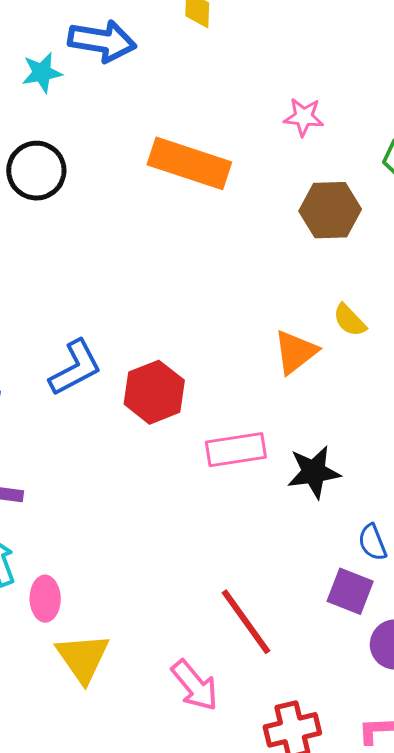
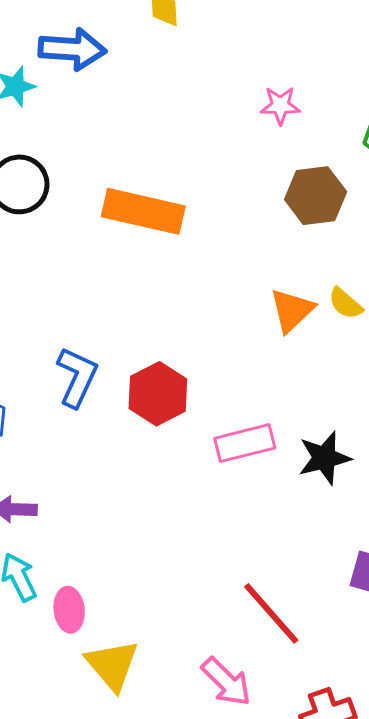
orange rectangle: (189, 163) -> (143, 211), moved
orange triangle: (295, 352) -> (292, 310), moved
blue L-shape: (75, 368) -> (77, 377), turned -32

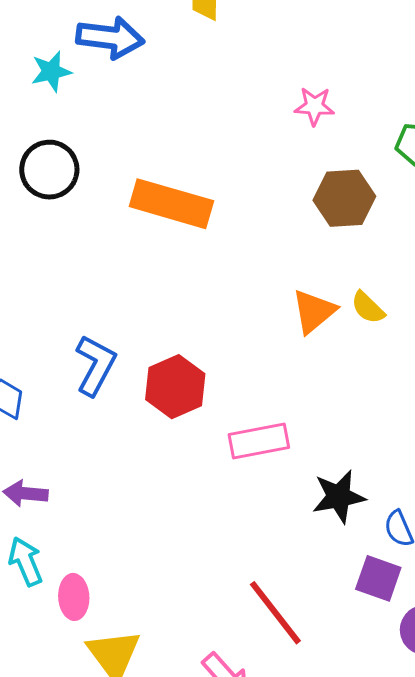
black star: (324, 458) -> (339, 497), moved

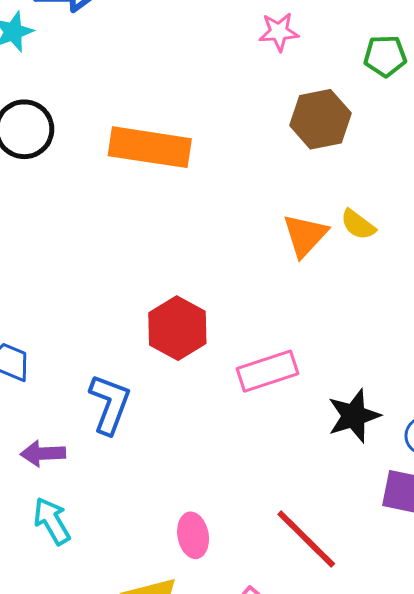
blue L-shape: (95, 365) -> (110, 404), moved
pink ellipse: (74, 597) -> (193, 535), moved

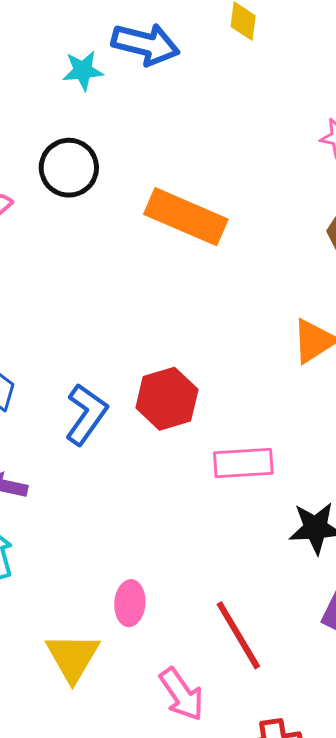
blue L-shape: (110, 404) -> (86, 414), moved

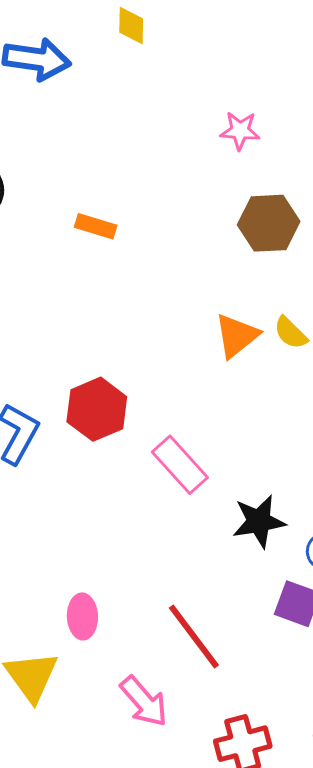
orange rectangle: (186, 217) -> (96, 226), size x0.5
pink rectangle: (243, 463) -> (180, 465), turned 58

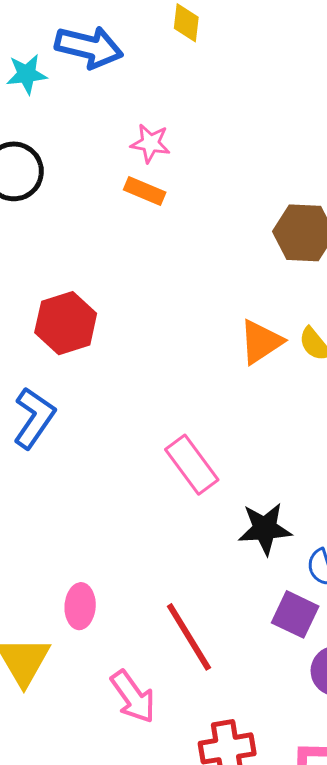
pink star: (240, 131) -> (150, 143), moved
orange rectangle: (96, 226) -> (145, 191), moved
red hexagon: (97, 409) -> (66, 323), moved

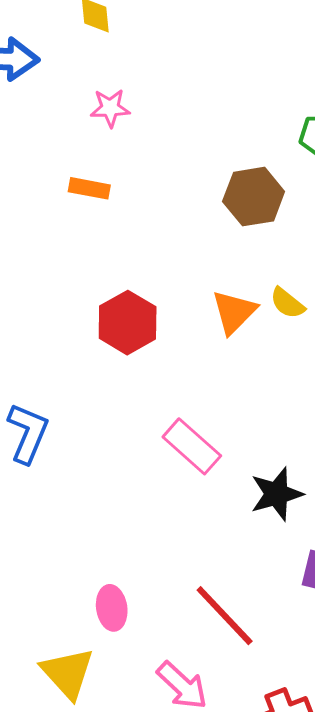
pink star: (150, 143) -> (110, 108), moved
red hexagon: (66, 323) -> (128, 323), moved

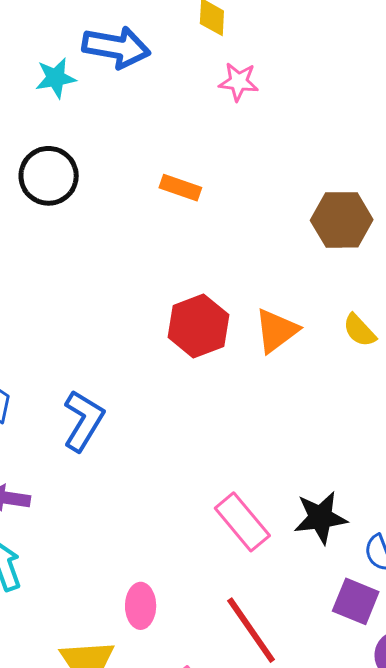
pink star: (110, 108) -> (239, 82), moved
orange triangle: (234, 312) -> (276, 331), moved
pink rectangle: (192, 446) -> (242, 522), moved

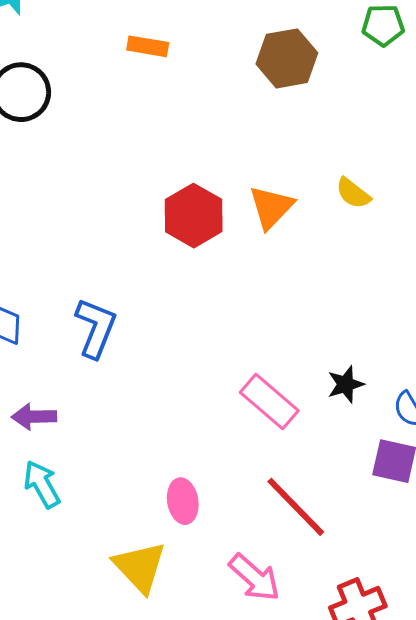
orange rectangle: (180, 188) -> (148, 46), moved
brown hexagon: (342, 220) -> (287, 58), moved
black star: (320, 518) -> (346, 384), size x0.7

